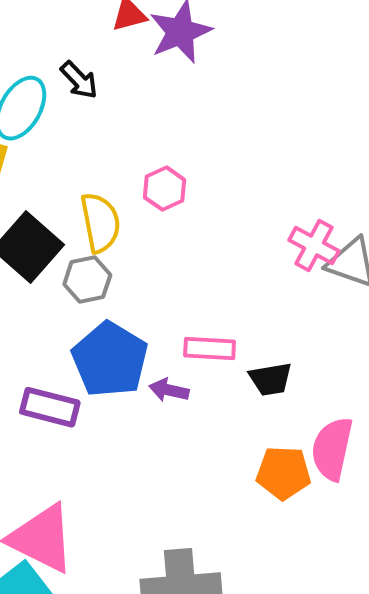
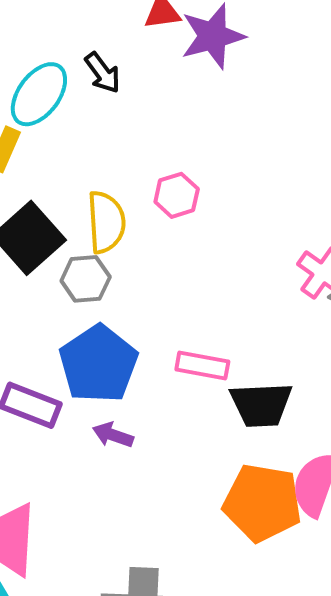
black trapezoid: (271, 379) -> (261, 405), size x1.4
purple arrow: (169, 390) -> (113, 435), moved
orange pentagon: (283, 473) -> (262, 503), size x1.4

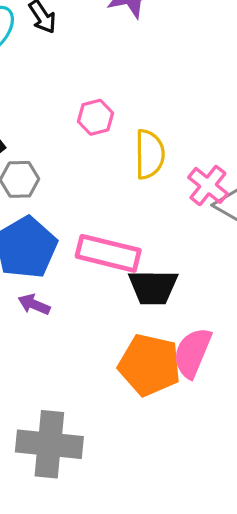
yellow semicircle: (106, 222) -> (150, 154), moved
pink rectangle: (202, 365) -> (108, 253), size x1.5

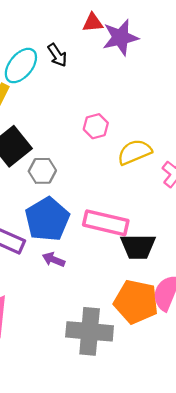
yellow semicircle: (150, 154) -> (135, 152), turned -112
gray cross: (49, 444) -> (90, 331), moved

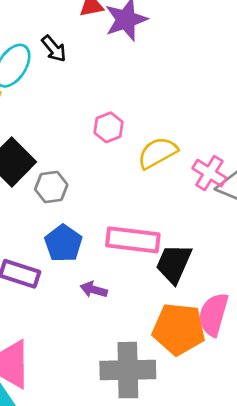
blue pentagon: (47, 219) -> (63, 243), size x0.7
black trapezoid: (138, 246) -> (174, 264), turned 120
purple arrow: (54, 260) -> (94, 290), moved

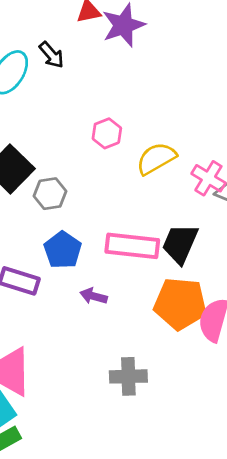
black trapezoid: (174, 264) -> (180, 244), moved
orange pentagon: (179, 329) -> (180, 304), moved
gray cross: (128, 370) -> (128, 376), size x0.7

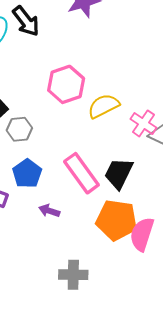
black arrow: (51, 55) -> (26, 21), size x1.4
pink hexagon: (107, 133) -> (66, 84), size x1.6
pink rectangle: (132, 246) -> (81, 173), turned 45

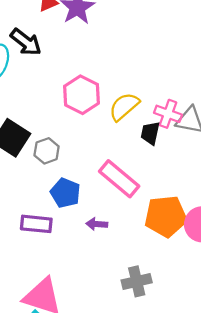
black trapezoid: (119, 173) -> (150, 133), moved, size x0.7

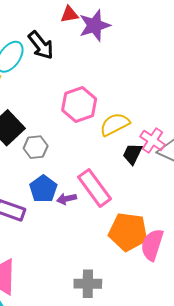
purple arrow: (97, 224) -> (67, 199), moved, turned -30

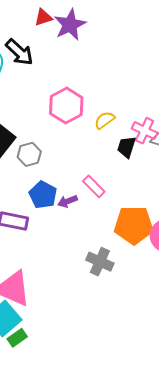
yellow semicircle: (115, 124) -> (105, 120), size x0.7
pink rectangle: (95, 188) -> (94, 186), size x0.6
gray cross: (88, 284) -> (100, 262), moved, turned 32

